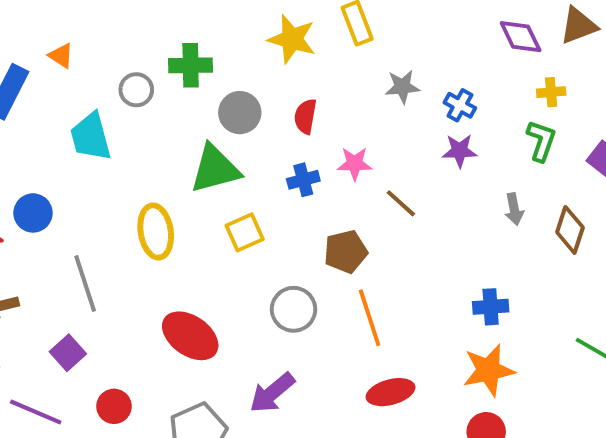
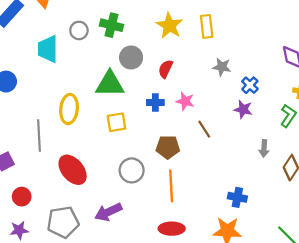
gray line: (85, 284) -> (39, 135), moved

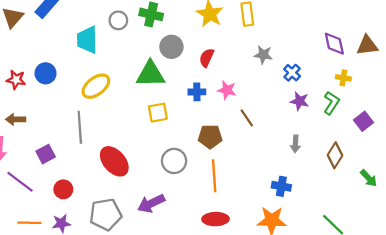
yellow ellipse: (69, 109) -> (96, 86), moved, turned 48
purple star: (243, 109) -> (300, 101), moved
gray arrow: (264, 148) -> (295, 144), moved

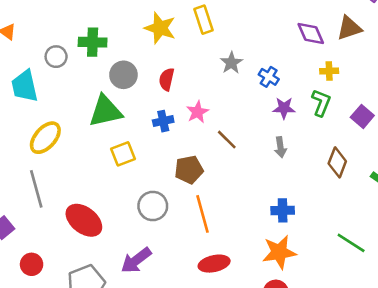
gray star: (263, 55) -> (231, 63), turned -30
pink star: (227, 90) -> (197, 112), turned -30
gray arrow: (295, 144) -> (280, 147), moved

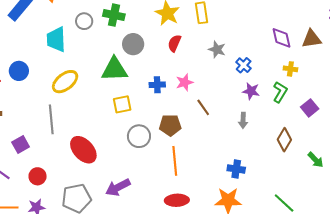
gray star: (231, 63) -> (217, 49), turned -30
red semicircle: (167, 79) -> (174, 43), moved
gray circle: (153, 206) -> (139, 136), moved

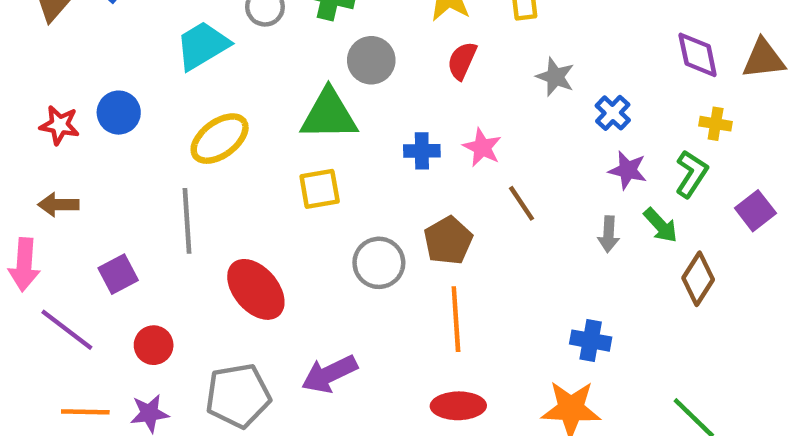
cyan trapezoid: (56, 39) -> (202, 46), turned 60
pink star: (185, 82) -> (482, 147), turned -30
yellow square: (122, 104) -> (320, 189), moved
brown pentagon: (170, 125) -> (448, 241), turned -30
green arrow: (316, 160) -> (661, 225), moved

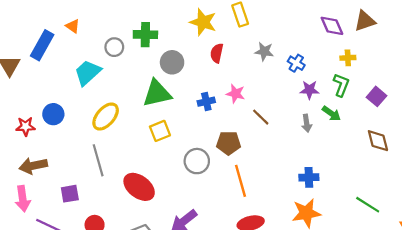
brown arrow: (58, 205) -> (33, 166), size x1.4
brown pentagon: (448, 241) -> (229, 143), turned -30
purple square: (118, 274) -> (70, 194), turned 30
brown diamond: (698, 279) -> (378, 141), moved, turned -35

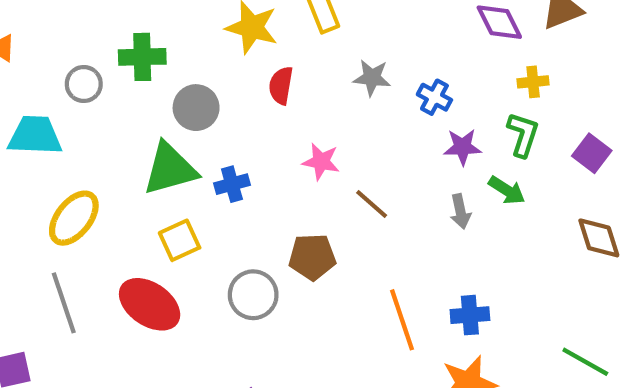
cyan trapezoid: (88, 73) -> (35, 135), turned 48
blue cross: (206, 102) -> (232, 184), moved
orange line: (241, 181) -> (402, 320), moved
red ellipse: (139, 187) -> (150, 304), moved

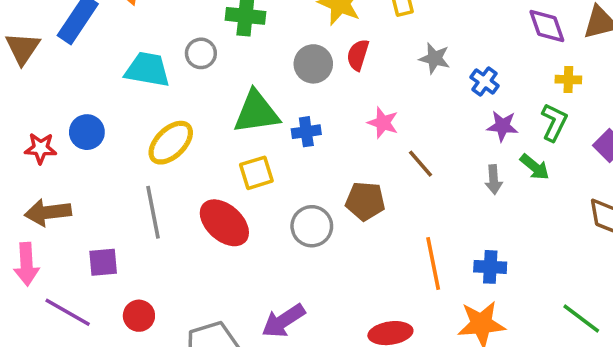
gray circle: (84, 84) -> (201, 53), moved
gray circle: (196, 108) -> (313, 64), moved

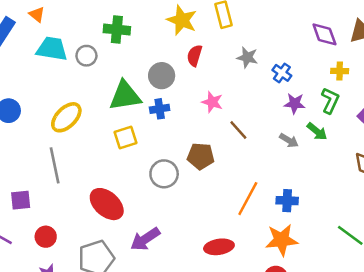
gray circle: (313, 64) -> (162, 76), moved
cyan trapezoid: (147, 70) -> (52, 49), moved
gray arrow: (494, 180) -> (289, 140), turned -54
red ellipse: (224, 223) -> (107, 204), moved
orange line: (433, 263) -> (248, 199), turned 40

